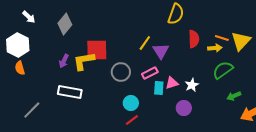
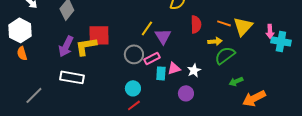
yellow arrow: (215, 48) -> (215, 41), moved
purple arrow: (64, 61) -> (66, 46), size x1.5
gray circle: (121, 72) -> (134, 54), moved

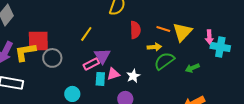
purple triangle: (163, 36) -> (102, 56), moved
gray circle: (134, 54) -> (52, 58), moved
green arrow: (236, 81) -> (192, 68), moved

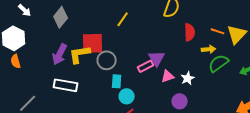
yellow line: (86, 34) -> (123, 19), moved
cyan rectangle: (100, 79) -> (117, 81), moved

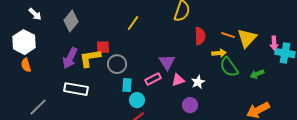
red square: (93, 43) -> (103, 47), size x0.6
green semicircle: (219, 63) -> (229, 67), turned -90
pink rectangle: (146, 66) -> (153, 79), moved

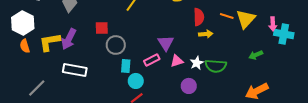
yellow arrow: (219, 53) -> (206, 34), moved
yellow L-shape: (90, 58) -> (50, 42), moved
green semicircle: (229, 67) -> (216, 66), moved, turned -50

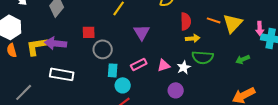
purple arrow: (69, 39) -> (56, 43), turned 70
purple triangle: (166, 43) -> (142, 32), moved
green semicircle: (216, 66) -> (203, 57), moved

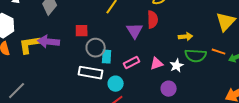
orange line: (214, 20) -> (219, 52), moved
red semicircle: (186, 21) -> (153, 20), moved
cyan rectangle: (113, 70) -> (107, 57), moved
white rectangle: (62, 74) -> (91, 73), moved

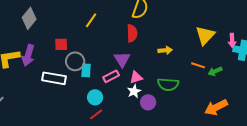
purple triangle: (135, 31) -> (122, 59), moved
purple arrow: (49, 42) -> (28, 55), turned -80
green semicircle: (196, 56) -> (168, 84), moved
white star: (177, 66) -> (134, 91), moved
white rectangle: (91, 73) -> (54, 78), moved

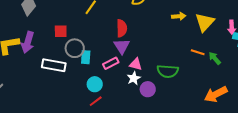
red semicircle: (132, 33) -> (122, 28), moved
yellow arrow: (165, 50) -> (179, 16), moved
green arrow: (215, 71) -> (215, 58), turned 72
pink triangle: (136, 77) -> (136, 64), turned 32

